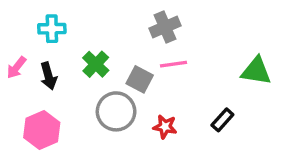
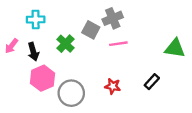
gray square: (140, 79) -> (91, 30), moved
gray circle: (116, 111) -> (71, 93), moved
pink hexagon: (42, 130) -> (42, 78), moved

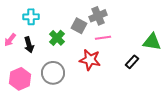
pink hexagon: (42, 78) -> (20, 79), moved
black rectangle: (152, 82) -> (132, 62), moved
red star: (113, 86) -> (90, 60), moved, size x1.5
gray circle: (71, 93) -> (53, 73), moved

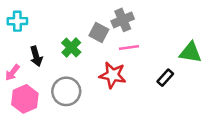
cyan cross: (31, 17) -> (17, 21), moved
pink arrow: (10, 40) -> (12, 73), moved

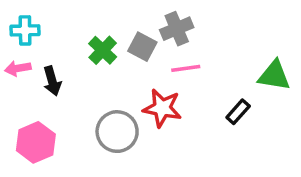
green cross: (71, 48) -> (103, 50), moved
pink arrow: (12, 73) -> (18, 68), moved, turned 42
gray circle: (66, 91) -> (117, 132), moved

